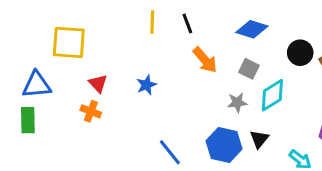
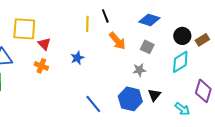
yellow line: (152, 22) -> (87, 24), moved
red triangle: (98, 83) -> (44, 44), moved
cyan diamond: (272, 95) -> (180, 62), moved
orange cross: (91, 111) -> (41, 66), moved

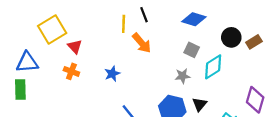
yellow square: (24, 29) -> (52, 29), turned -35
orange arrow: (117, 41) -> (142, 43), moved
blue star: (77, 58) -> (112, 74), moved
cyan diamond: (180, 62) -> (213, 67), moved

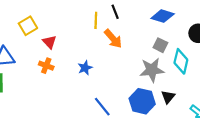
yellow square: (52, 29) -> (28, 26), size x0.7
cyan diamond: (213, 67) -> (181, 61), turned -45
gray star: (183, 76) -> (152, 70), size x1.6

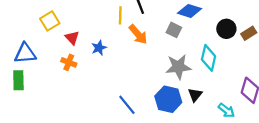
gray square: (160, 45) -> (174, 30), moved
blue star: (85, 68) -> (99, 48), moved

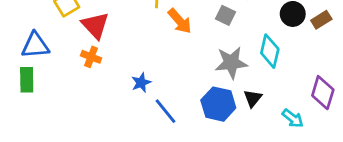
red triangle: (72, 38) -> (95, 25), size x1.5
blue star: (99, 48) -> (141, 83), moved

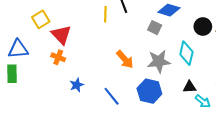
orange arrow: (180, 21) -> (125, 59), moved
blue star: (141, 83) -> (77, 85), moved
black triangle: (253, 98) -> (189, 87), moved, turned 48

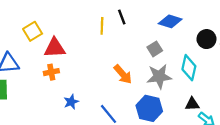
gray square: (155, 28) -> (155, 49), moved, turned 32
red triangle: (61, 35) -> (55, 48), turned -50
orange cross: (58, 57) -> (51, 72), turned -32

